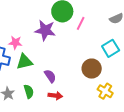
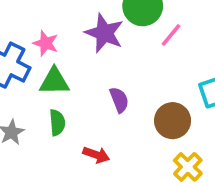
purple semicircle: (50, 76) -> (119, 100), moved
green semicircle: (29, 91) -> (57, 123), moved

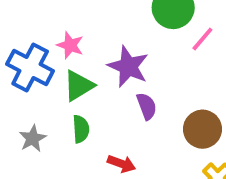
purple star: (104, 33) -> (128, 67), moved
green triangle: (54, 81) -> (79, 86), turned -32

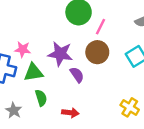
green triangle: (79, 86) -> (33, 72), turned 36
brown circle: (202, 129) -> (97, 52), moved

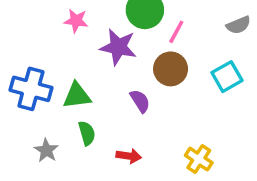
pink star: (23, 49) -> (76, 21), moved
purple star: (60, 54) -> (118, 47), moved
yellow cross: (130, 107) -> (199, 159), moved

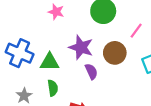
pink line: (176, 32) -> (136, 31), moved
purple star: (118, 47) -> (81, 47), moved

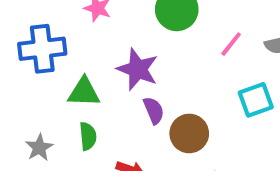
blue cross: (20, 53) -> (42, 49), moved, turned -32
brown circle: (115, 53) -> (189, 133), moved

